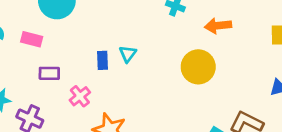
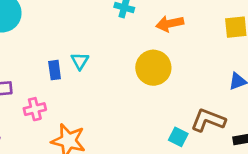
pink cross: (80, 96) -> (35, 109), turned 30

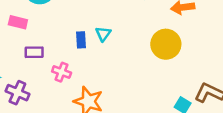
pink cross: (35, 109) -> (62, 72), turned 30

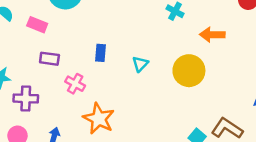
cyan triangle: (103, 34) -> (140, 64), moved
purple cross: (17, 93) -> (26, 98), turned -30

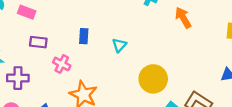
orange arrow: (212, 35) -> (183, 18), turned 60
yellow circle: (189, 71) -> (153, 79), moved

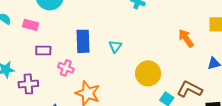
orange arrow: (183, 18) -> (186, 38), moved
blue rectangle: (84, 36) -> (83, 41), size x1.6

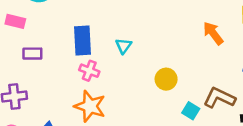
pink cross: (66, 68) -> (89, 71), moved
yellow circle: (148, 73) -> (166, 79), size x0.7

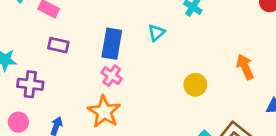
cyan triangle: (124, 46) -> (156, 33), moved
yellow circle: (166, 79) -> (195, 85), moved

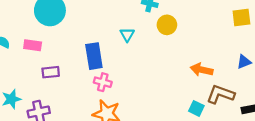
orange arrow: (245, 67) -> (202, 70), moved, turned -35
yellow circle: (195, 85) -> (167, 25), moved

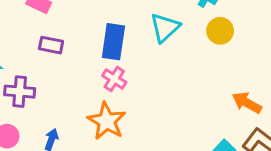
cyan triangle: (127, 35) -> (165, 28), size x1.5

